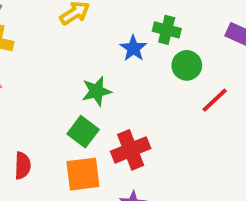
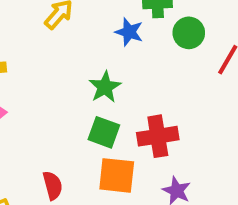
red cross: (131, 150) -> (158, 136), turned 30
orange square: (83, 174) -> (117, 175), turned 30

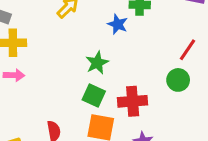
green circle: (189, 33) -> (178, 80), moved

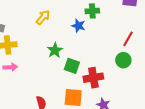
green star: (97, 63) -> (55, 50), moved
green square: (94, 95) -> (72, 66), moved

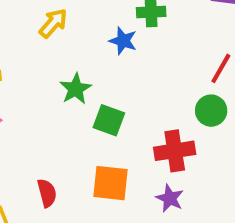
red cross: (93, 78) -> (175, 151), moved

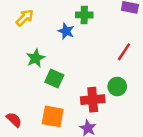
green circle: (211, 111) -> (117, 87), moved
red semicircle: (47, 193) -> (14, 120), turned -35

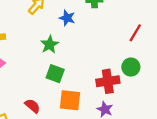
blue star: (66, 31) -> (67, 18), moved
green square: (54, 78) -> (55, 74), moved

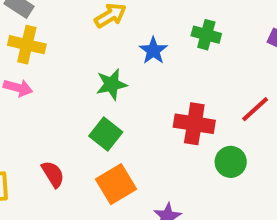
red cross: (108, 81) -> (194, 124), moved
orange square: (70, 100) -> (116, 184), turned 35

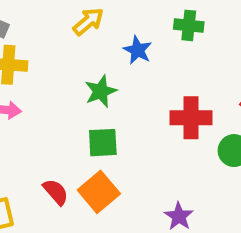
green square: (106, 134) -> (103, 143), turned -32
orange square: (116, 184) -> (99, 192), moved

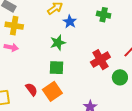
blue star: (138, 50) -> (70, 22), moved
red cross: (191, 118) -> (100, 60), turned -36

